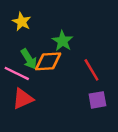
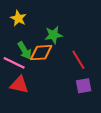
green star: (63, 41) -> (54, 35), turned 30
red triangle: (23, 99) -> (19, 85), turned 36

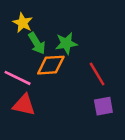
green arrow: (25, 50) -> (37, 43), moved

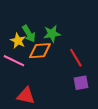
yellow star: (23, 23) -> (18, 41), moved
red triangle: (24, 105) -> (26, 96), moved

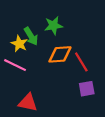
green star: (52, 34) -> (54, 26), moved
orange diamond: (40, 51) -> (60, 54), moved

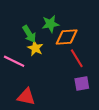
yellow star: (19, 44) -> (35, 48), moved
orange diamond: (60, 54) -> (67, 37), moved

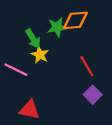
orange diamond: (67, 37) -> (75, 20), moved
purple square: (82, 83) -> (93, 95), turned -35

